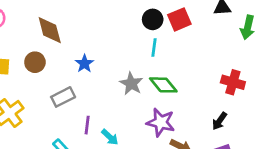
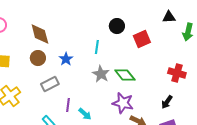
red square: (179, 19) -> (142, 39), moved
cyan line: (154, 47) -> (97, 47), moved
brown circle: (35, 62) -> (38, 58), moved

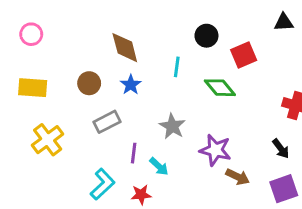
brown diamond: (40, 34) -> (125, 48), moved
gray star: (101, 74) -> (172, 126), moved
green diamond: (125, 75) -> (220, 88), moved
black arrow: (167, 102) -> (281, 149), turned -72

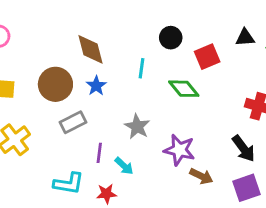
black triangle: (284, 22) -> (245, 38), moved
brown circle: (89, 83) -> (55, 84), size x1.5
black arrow: (281, 149) -> (244, 148), size x1.4
cyan L-shape: (102, 184) -> (69, 183), turned 52

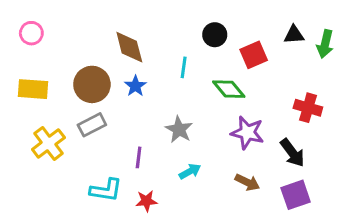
gray rectangle: (73, 122) -> (92, 125), moved
purple star: (179, 150) -> (247, 133), moved
cyan arrow: (124, 166) -> (190, 171), moved, turned -72

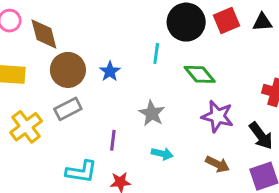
black circle: (215, 35) -> (186, 22), size x1.6
brown diamond: (129, 47) -> (44, 34), moved
red square: (254, 55) -> (227, 21), moved
cyan arrow: (190, 171) -> (162, 154), turned 42

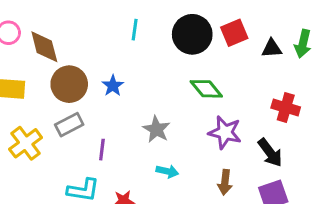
black triangle: (262, 22) -> (272, 48), moved
cyan line: (156, 53) -> (135, 30), moved
purple line: (113, 140) -> (102, 150), moved
brown arrow: (218, 164) -> (225, 182), turned 70

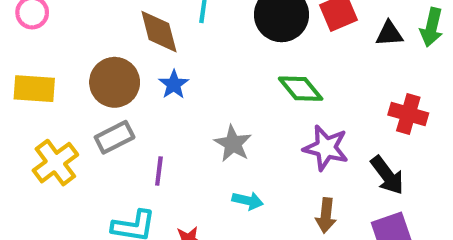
brown diamond: (44, 47) -> (159, 32), moved

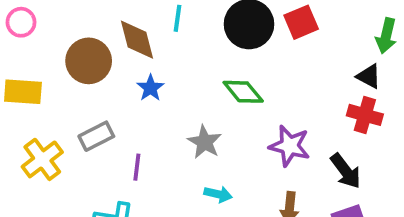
black triangle: (389, 34) -> (369, 76), moved, turned 32
brown circle: (115, 82) -> (89, 61), moved
green diamond: (301, 89) -> (243, 92), moved

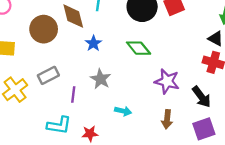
blue star: (150, 88) -> (93, 43), moved
gray star: (205, 142) -> (101, 79), moved

